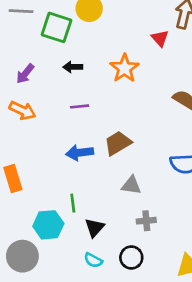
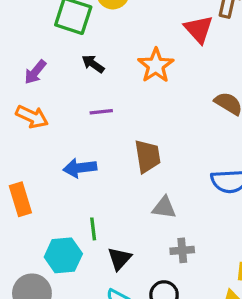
red triangle: (160, 38) -> (199, 29), size x1.4
black arrow: (73, 67) -> (93, 64), turned 36
brown trapezoid: (118, 143) -> (148, 156), turned 112
blue arrow: (80, 153) -> (80, 168), moved

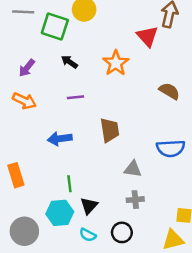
orange rectangle: (20, 199) -> (16, 175), moved
gray triangle: (164, 207) -> (133, 169), moved
cyan hexagon: (63, 255) -> (60, 213), moved

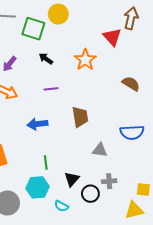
gray cross: (135, 200) -> (109, 181), moved
black triangle: (89, 206) -> (72, 179), moved
black circle: (122, 232) -> (90, 194), moved

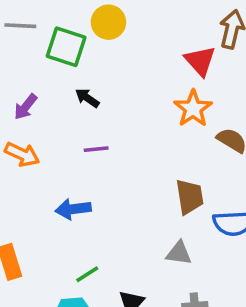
orange star: (85, 60) -> (193, 109), moved
brown trapezoid: (80, 117) -> (190, 197), moved
green line: (46, 163) -> (87, 274), turned 64

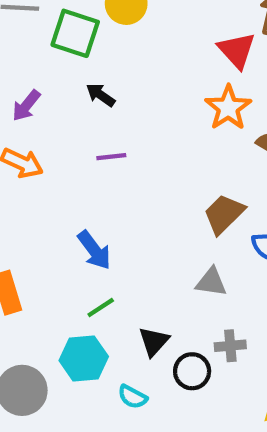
brown trapezoid: (190, 197) -> (224, 214), turned -126
blue arrow: (73, 209) -> (94, 250), moved, turned -120

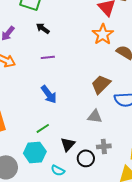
blue arrow: (94, 250) -> (49, 94), moved

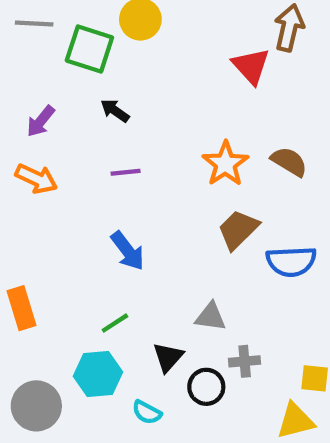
orange star: (103, 34) -> (225, 164), moved
gray triangle: (95, 116) -> (211, 317), moved

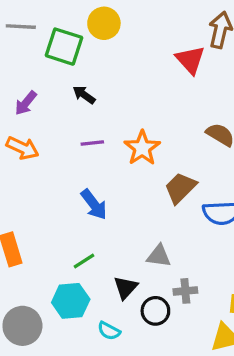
orange star: (225, 164) -> (142, 148), moved

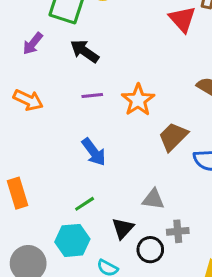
black arrow: (84, 95) -> (85, 51), size x1.4
purple arrow: (26, 103) -> (33, 44), moved

